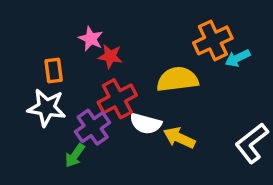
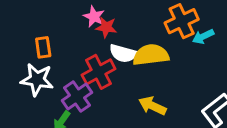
pink star: (91, 39) -> (94, 17), moved
red star: (110, 56) -> (106, 27), moved
white semicircle: (146, 124) -> (123, 53), moved

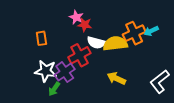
orange cross: (182, 21) -> (134, 33), moved
white star: (37, 80) -> (46, 71), moved

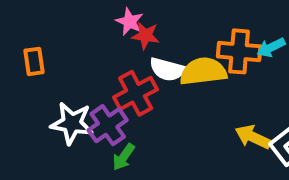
orange cross: (134, 33) -> (239, 51), turned 30
orange rectangle: (41, 38) -> (34, 61), moved
yellow arrow: (116, 78) -> (253, 137), moved
green arrow: (54, 89) -> (124, 157), moved

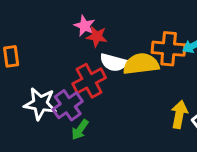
yellow arrow: (253, 137) -> (179, 114), turned 76

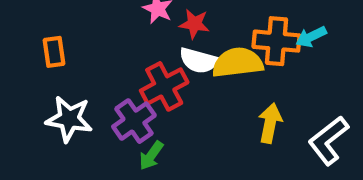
red star: (97, 36) -> (194, 24), moved
white star: (40, 104) -> (69, 119), moved
yellow arrow: (179, 114) -> (270, 123), moved

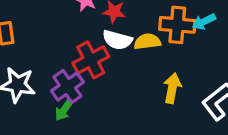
yellow semicircle: (238, 63) -> (147, 42), size x0.7
green arrow: (151, 156) -> (64, 110), moved

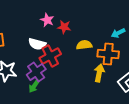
orange cross: (177, 25) -> (108, 54), moved
white semicircle: (117, 40) -> (37, 44), moved

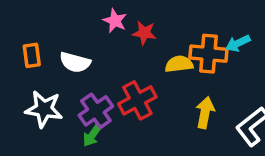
white semicircle: (37, 44) -> (75, 62), moved
orange cross: (108, 54) -> (208, 54), moved
red cross: (50, 56) -> (137, 100), moved

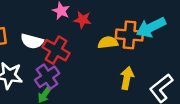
cyan arrow: (238, 43) -> (151, 27), size x1.6
red cross: (137, 100) -> (56, 50), moved, turned -32

